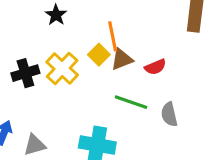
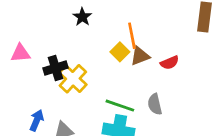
yellow cross: (62, 68) -> (73, 79), moved
green line: (131, 102) -> (120, 106), moved
gray semicircle: (169, 114) -> (155, 104), moved

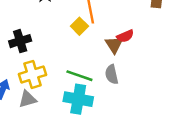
brown triangle: (140, 56) -> (114, 45), moved, turned -42
yellow cross: (73, 79) -> (32, 74), moved, turned 30

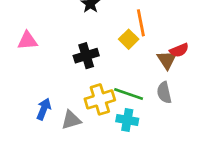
black cross: (20, 41) -> (86, 56), moved
yellow cross: (32, 74) -> (100, 99), moved
cyan cross: (78, 99) -> (127, 120), size x0.7

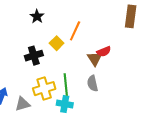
orange line: (141, 23) -> (75, 31), turned 36
yellow square: (129, 39) -> (57, 43), moved
green line: (129, 94) -> (66, 84), turned 65

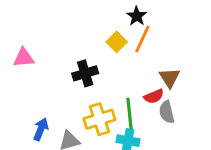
black star: (37, 16) -> (137, 16), moved
yellow square: (57, 43) -> (117, 42), moved
red semicircle: (104, 51) -> (154, 96), moved

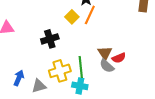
brown triangle: (170, 78) -> (105, 53), moved
red semicircle: (154, 96) -> (119, 58), moved
gray semicircle: (167, 112) -> (107, 66), turned -35

